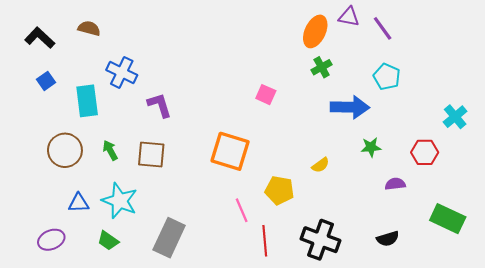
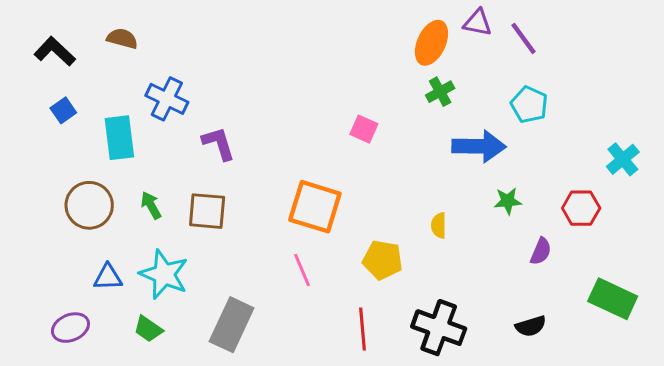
yellow semicircle: (320, 165) -> (439, 225), turned 126
purple semicircle: (395, 184) -> (541, 251), turned 120
pink line: (242, 210) -> (302, 270), moved

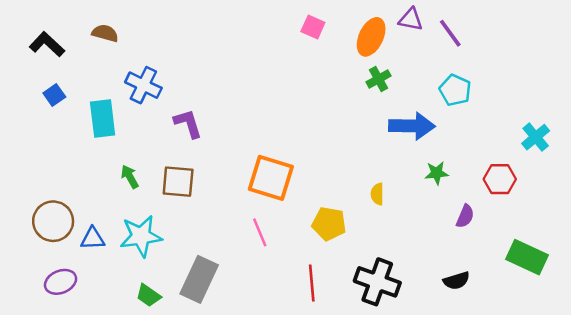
pink square: (364, 129) -> (313, 27), moved
brown circle: (89, 205) -> (53, 221), moved
cyan star: (164, 274) -> (141, 236), turned -30
green trapezoid: (148, 329) -> (148, 295), moved

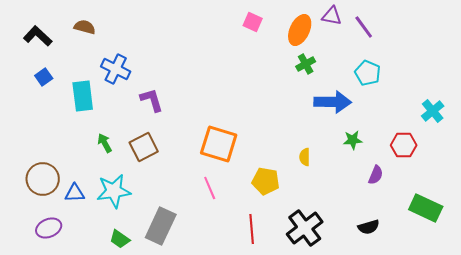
brown square: (178, 182) -> (144, 147), turned -32
black cross: (377, 282) -> (305, 228), turned 33

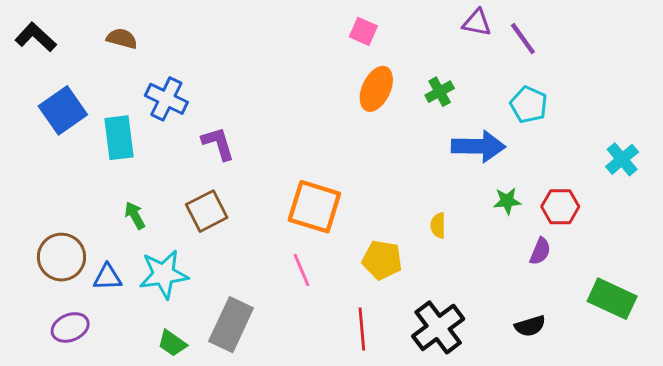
orange ellipse: (300, 30) -> (376, 89), moved
black L-shape: (38, 36) -> (36, 37), moved
blue square: (44, 77) -> (63, 110), size x1.8
green arrow: (105, 143) -> (135, 215), moved
red hexagon: (404, 145) -> (560, 207), moved

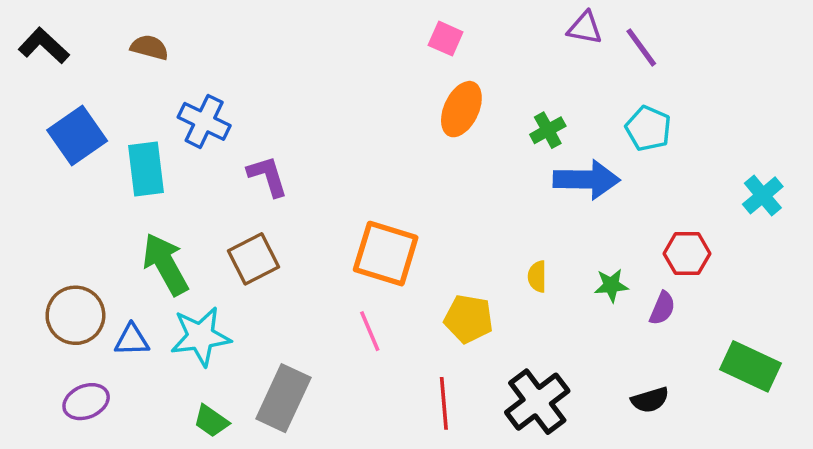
green cross: (440, 92) -> (548, 130), moved
green star: (507, 201) -> (611, 285), moved
green arrow: (135, 215) -> (165, 264), size x1.8

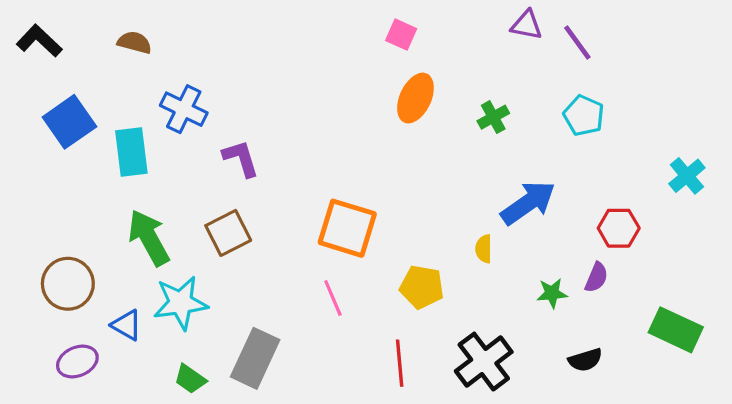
blue arrow: (587, 180) -> (528, 203), moved, turned -36
green star: (611, 285) -> (552, 293), moved
blue triangle: (132, 340) -> (127, 325), moved, turned 32

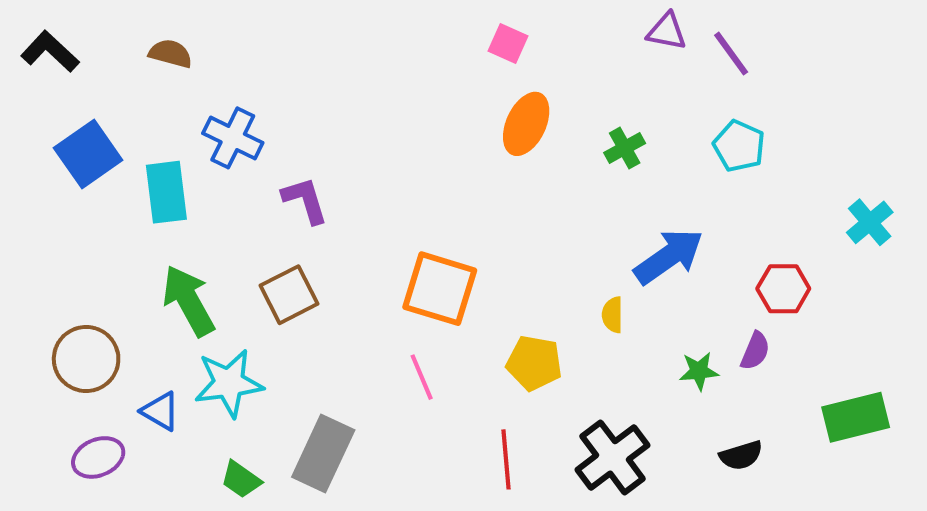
green rectangle: (676, 330) -> (856, 417), turned -39

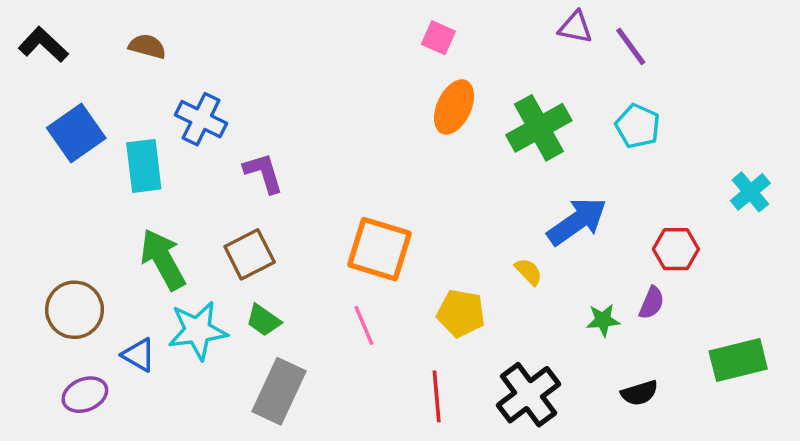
green cross: (625, 148) -> (539, 128), size x1.8
yellow semicircle: (613, 315) -> (529, 272), turned 136
green trapezoid: (241, 480) -> (263, 320), moved

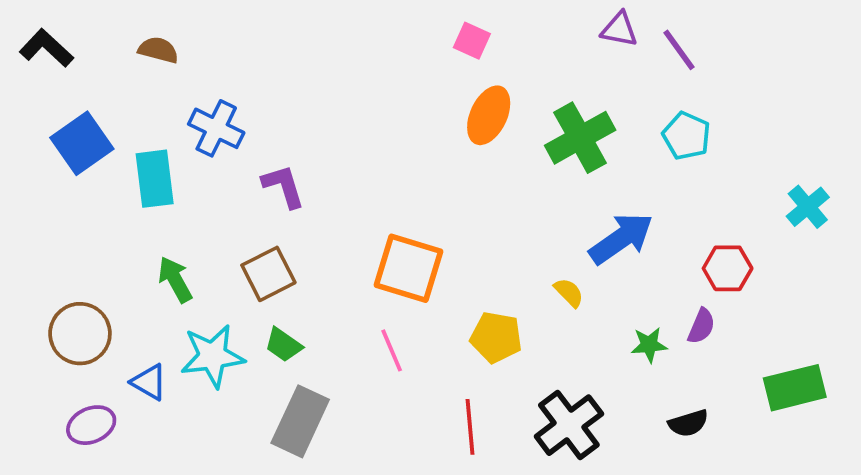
green arrow: (163, 259) -> (175, 279), size x0.7

